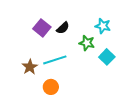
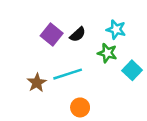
cyan star: (103, 26) -> (116, 30), moved
orange circle: (51, 87) -> (80, 107), moved

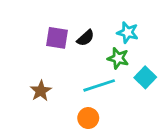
purple square: (52, 34) -> (57, 38), turned -30
cyan line: (68, 74) -> (99, 85), moved

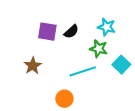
brown star: (41, 91) -> (33, 66), moved
orange circle: (88, 118) -> (64, 99), moved

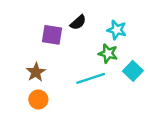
black semicircle: (71, 32) -> (78, 22), moved
orange circle: (64, 99) -> (38, 99), moved

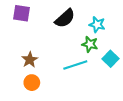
black semicircle: (78, 22) -> (65, 18), size x1.5
purple square: (52, 35) -> (21, 13), moved

